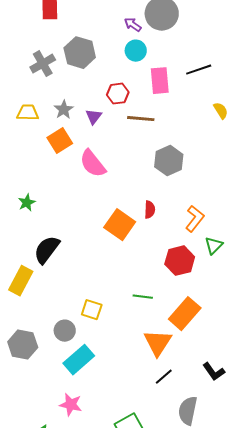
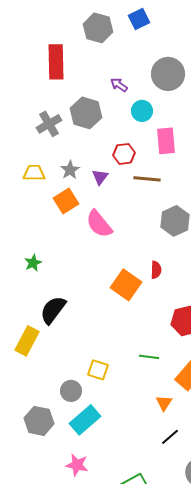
purple arrow: (133, 25) -> (119, 85), moved
orange triangle: (158, 343) -> (164, 403), size x0.6
gray hexagon: (23, 345) -> (39, 421), moved

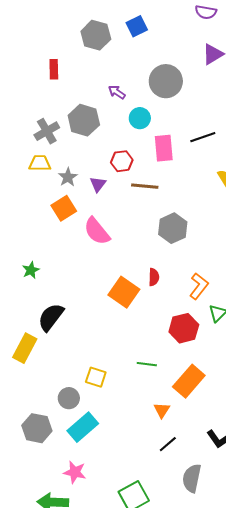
red rectangle: (56, 62) -> (54, 69), size x0.6
yellow trapezoid: (34, 173) -> (40, 163), moved

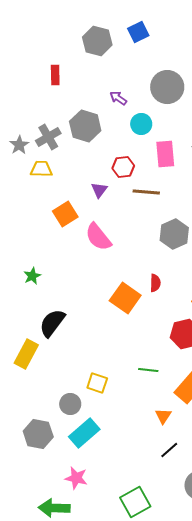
gray star: (68, 177) -> (19, 145), moved

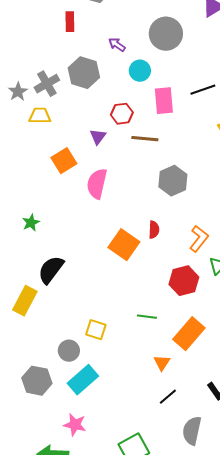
red rectangle: (55, 75) -> (70, 22), moved
pink semicircle: (98, 237) -> (97, 184), turned 52

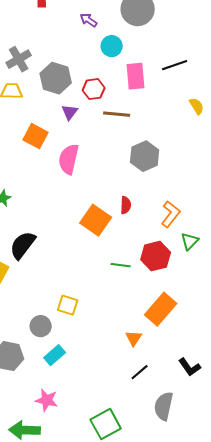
gray hexagon: (84, 73) -> (56, 78), moved
orange square: (64, 161) -> (36, 136), turned -30
green line: (147, 317) -> (121, 265), moved
cyan rectangle: (83, 380) -> (55, 355), size x0.7

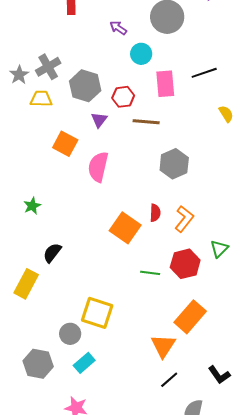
orange L-shape: (171, 214) -> (184, 219), moved
black semicircle: (23, 245) -> (52, 253), size x0.7
yellow square: (68, 305) -> (97, 313), size x1.5
orange triangle: (134, 338) -> (163, 346), size x1.5

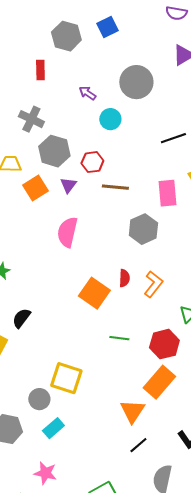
gray cross: (48, 67) -> (31, 119), moved, turned -35
pink rectangle: (165, 84) -> (167, 193), moved
orange square: (65, 144) -> (35, 188), moved, turned 30
red hexagon: (185, 264) -> (164, 344), moved

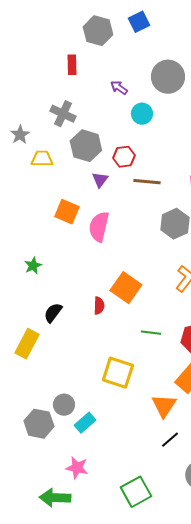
orange square: (35, 188) -> (67, 212), moved, turned -35
red semicircle: (124, 278) -> (99, 306), moved
yellow square: (66, 378) -> (118, 373), moved
gray circle: (39, 399) -> (64, 405), moved

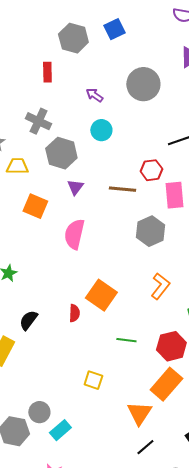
cyan circle: (142, 114) -> (101, 130), moved
red hexagon: (124, 157) -> (151, 170), moved
orange square: (67, 212) -> (35, 206), moved
yellow square: (118, 373) -> (93, 380), size x0.6

